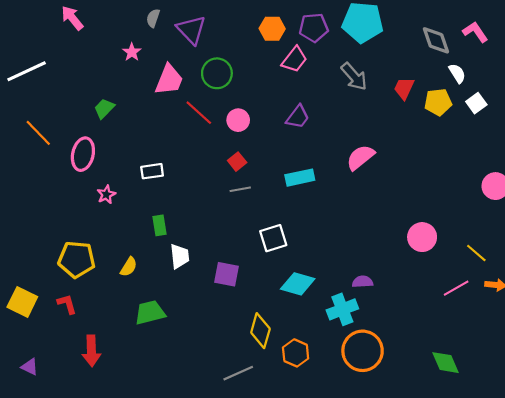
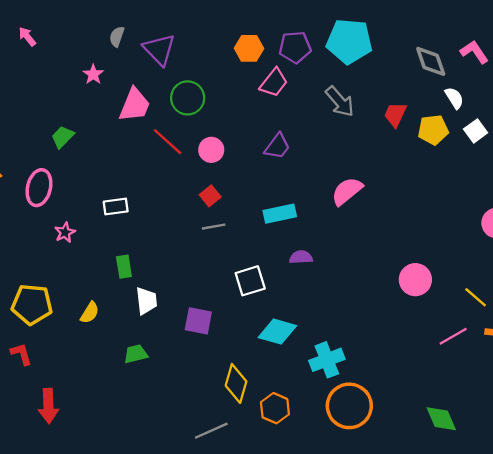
pink arrow: (72, 18) -> (27, 37), size x0.7
purple semicircle: (363, 282) -> (301, 257), moved
green trapezoid: (150, 313) -> (136, 354), moved, size x0.7

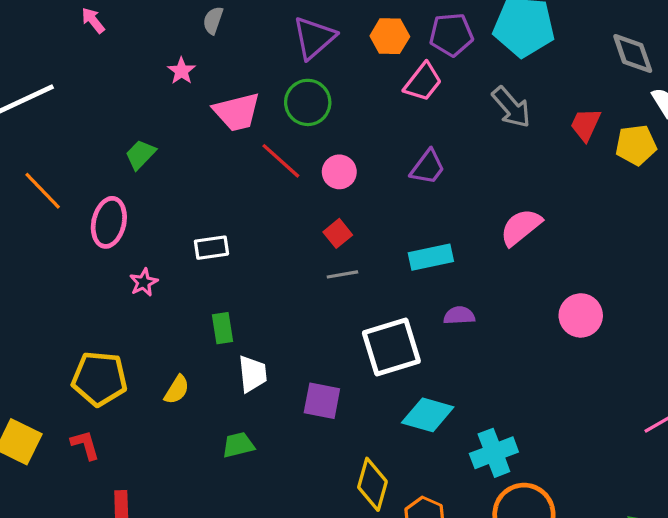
purple triangle: (159, 50) -> (314, 38), moved, turned 33
pink trapezoid: (135, 105) -> (237, 112), turned 54
pink circle: (415, 280) -> (581, 315), moved
white square: (250, 281) -> (391, 347), size x1.4

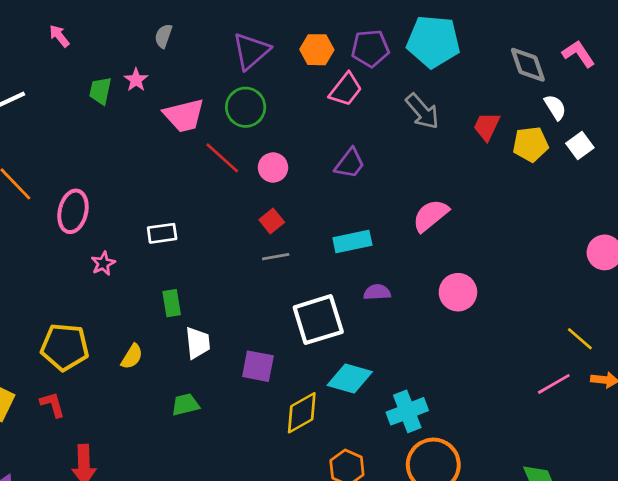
green trapezoid: (140, 155) -> (100, 91), moved, turned -32
pink circle: (581, 315) -> (458, 292), moved
yellow diamond: (372, 484) -> (302, 413), moved, turned 45

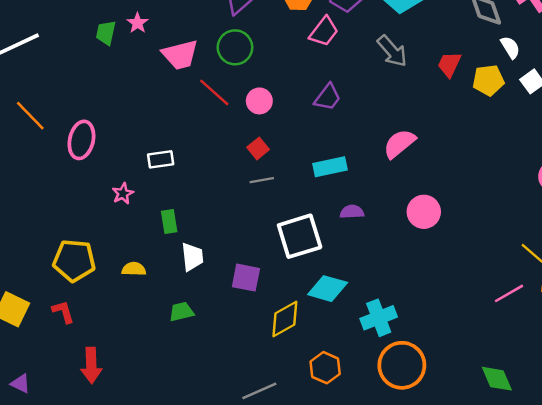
pink star: (103, 263) -> (123, 194), moved
yellow semicircle: (132, 357) -> (134, 269), turned -120

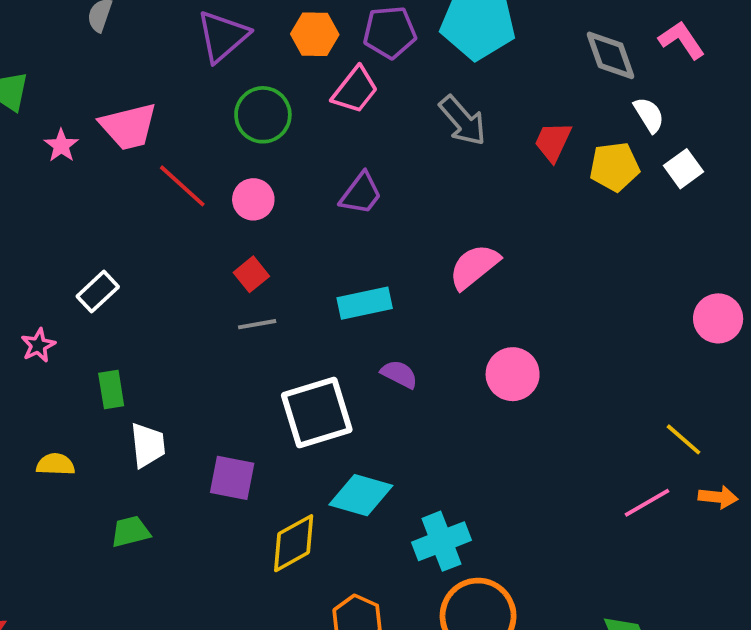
pink star: (138, 23) -> (61, 146), moved
green circle: (235, 47) -> (263, 115), moved
white rectangle: (161, 159) -> (98, 292), turned -35
purple semicircle: (352, 212) -> (399, 374), turned 30

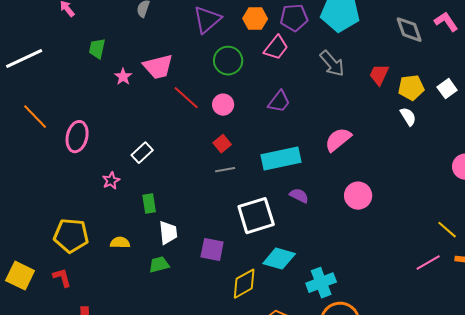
white semicircle: (649, 115) -> (408, 117), moved
cyan rectangle: (365, 303) -> (281, 159), size x1.4
green trapezoid: (130, 532) -> (159, 265), moved

